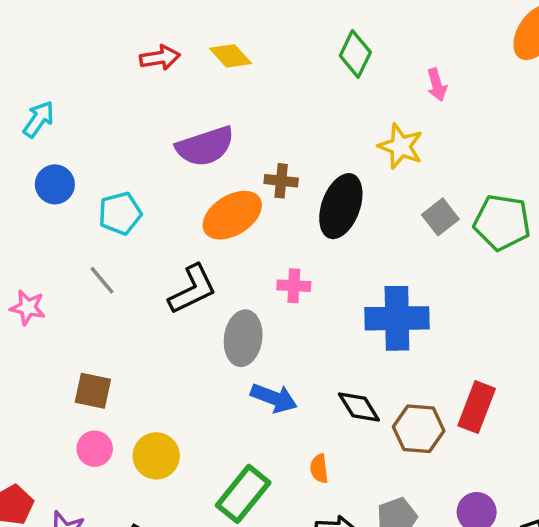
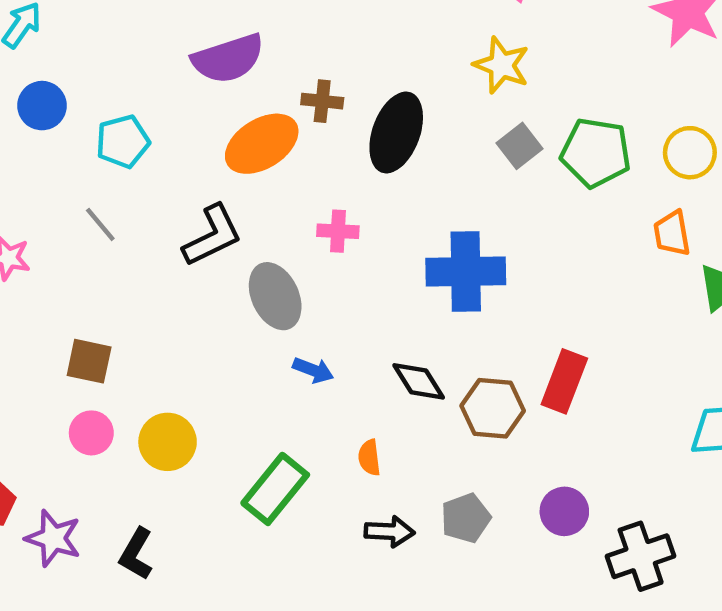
yellow star: (401, 146) -> (502, 65), moved
gray ellipse: (243, 338) -> (275, 296), turned -33
blue arrow: (274, 398) -> (313, 370), size x0.7

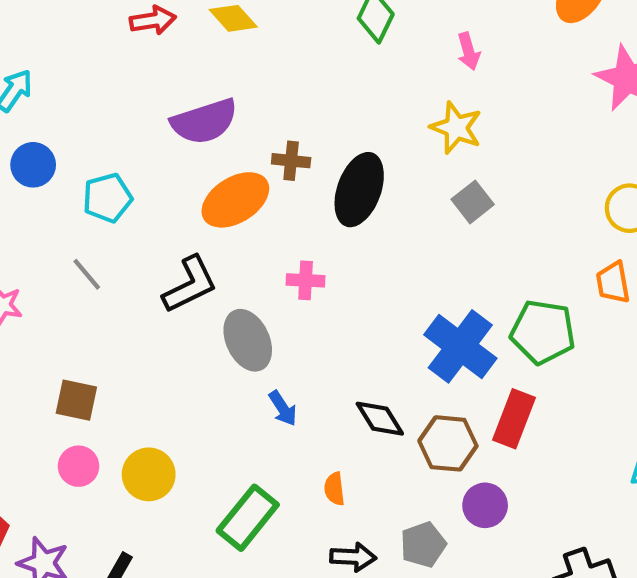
green pentagon: (596, 153) -> (543, 332), moved
blue cross: (466, 271) -> (460, 346), moved, turned 38
blue arrow: (313, 370) -> (283, 408), turned 36
purple circle: (564, 511) -> (485, 505), moved

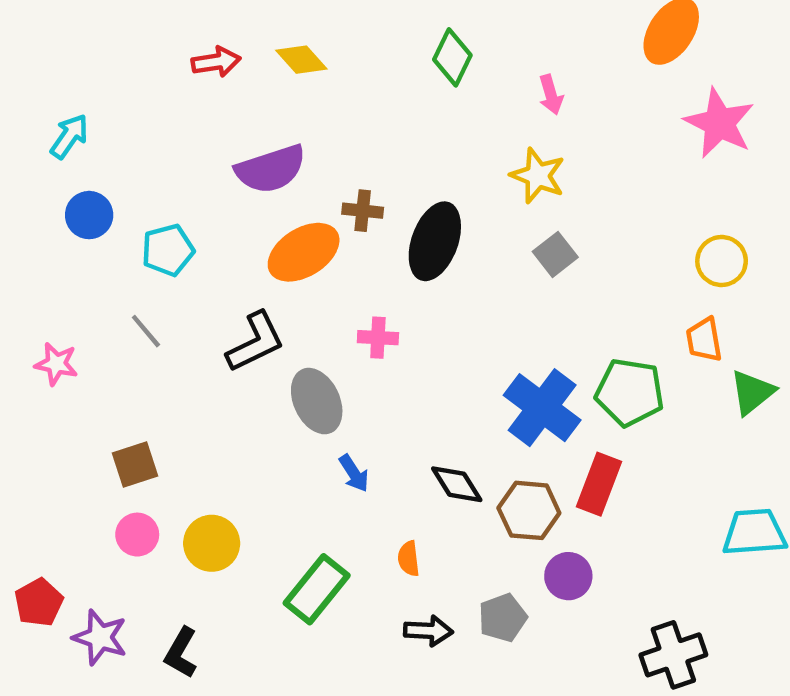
brown square: (76, 400) -> (135, 465), turned -30

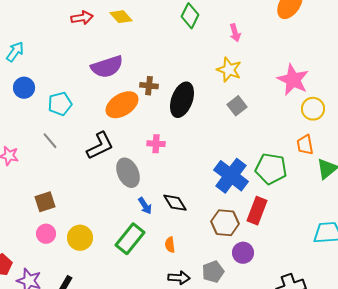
pink star: (719, 123) -> (293, 80), moved
black diamond: (457, 484) -> (175, 203), moved
green rectangle: (317, 589) -> (130, 239), moved

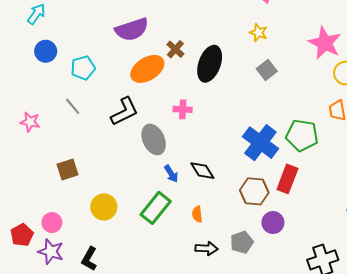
yellow star: (229, 70) -> (258, 33), size x0.7
brown cross: (149, 86) -> (175, 49), turned 36
pink circle: (46, 234) -> (52, 223), moved

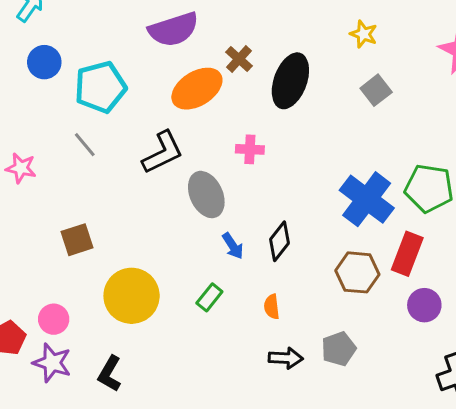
cyan pentagon: (83, 68) -> (100, 87), size x1.4
black diamond: (202, 171) -> (279, 241), turned 70
yellow circle: (104, 207) -> (132, 296), size x1.4
green rectangle: (156, 208) -> (209, 297), size x0.6
purple circle: (273, 223) -> (424, 305), moved

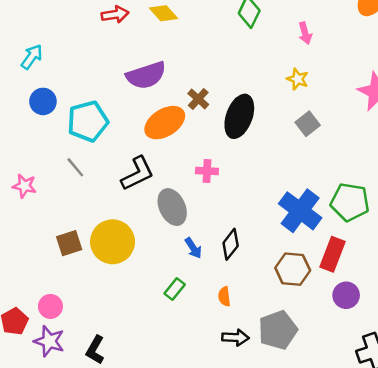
yellow circle: (132, 296) -> (113, 242), moved
gray pentagon: (339, 349) -> (278, 330), size x1.4

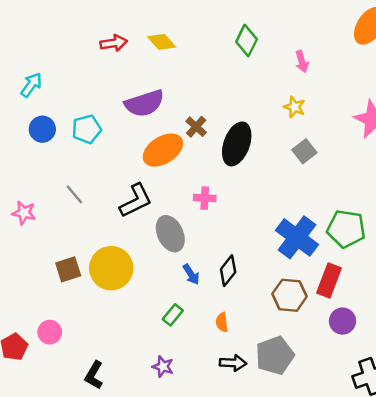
cyan pentagon: (88, 121) -> (87, 129), moved, size x0.7
purple star: (49, 341) -> (163, 367), moved, size x0.7

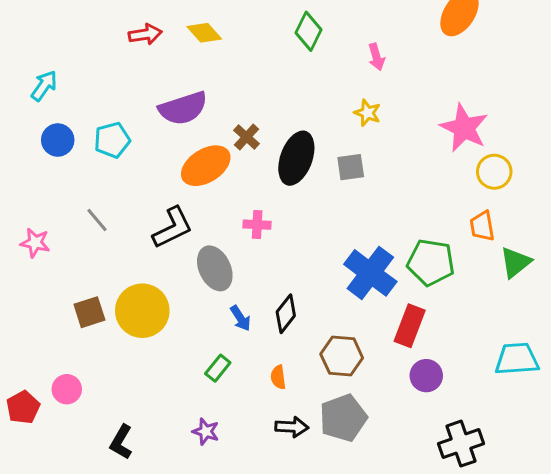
gray square: (304, 151) -> (351, 167), moved, turned 30
brown hexagon: (290, 295) -> (342, 356), moved

